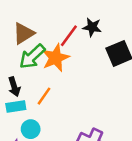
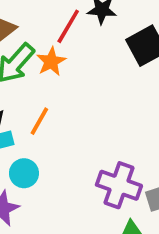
orange star: (56, 58) -> (51, 62), size x0.7

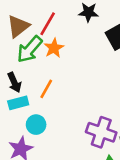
red line: (68, 26) -> (48, 24), moved

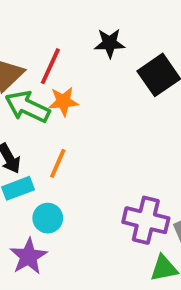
orange star: (54, 48) -> (63, 101), turned 30
green arrow: (30, 49) -> (27, 107), turned 80

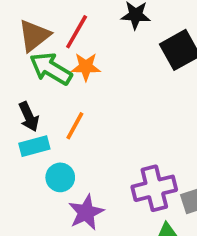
purple cross: (146, 220) -> (154, 188), turned -33
purple star: (28, 256) -> (86, 212), moved

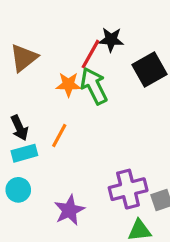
red line: (77, 32) -> (91, 54), moved
green arrow: (51, 69) -> (94, 86), moved, turned 33
cyan circle: (60, 177) -> (18, 190), moved

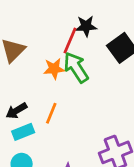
black arrow: (19, 128) -> (16, 111), turned 90

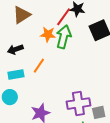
green arrow: (76, 67) -> (64, 37), turned 35
black arrow: (16, 111) -> (15, 49), moved

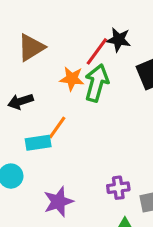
cyan rectangle: (16, 75) -> (38, 143), moved
purple cross: (78, 104) -> (118, 188), size x0.6

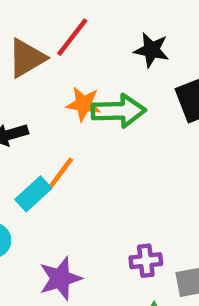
red line: (97, 51) -> (72, 37), moved
green arrow: (97, 83) -> (119, 111), turned 72
cyan rectangle: (38, 143) -> (33, 194), turned -35

